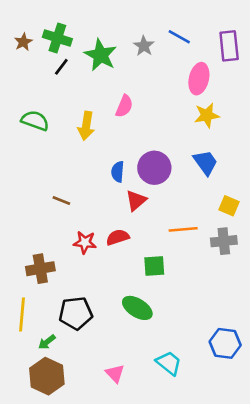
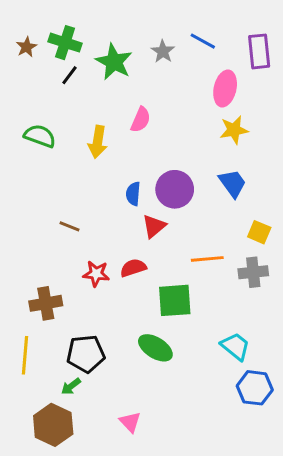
green square: (154, 266) -> (175, 300), size x1.4
green arrow: (47, 342) -> (71, 386), moved
cyan trapezoid: (169, 363) -> (235, 346), moved

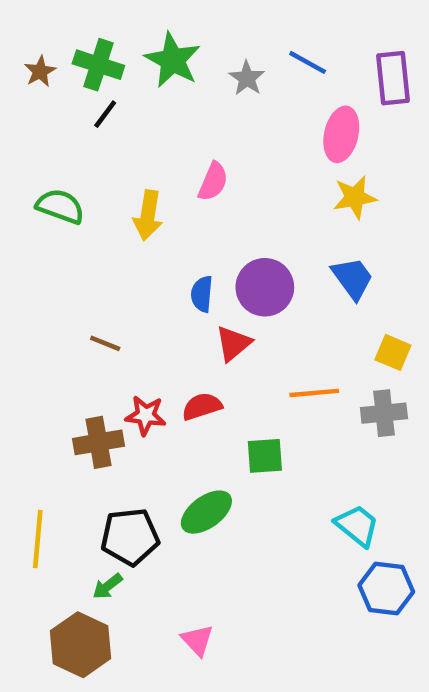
green star: (114, 62) -> (173, 60), moved
green square: (175, 300) -> (265, 456), size x0.7
brown cross: (46, 303) -> (98, 442), moved
green ellipse: (155, 348) -> (206, 512), moved, turned -68

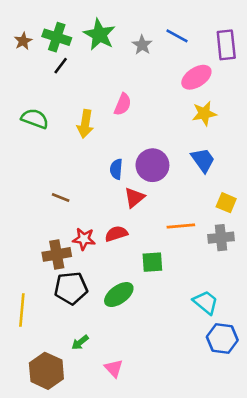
pink ellipse: (341, 134) -> (196, 77), turned 44
black pentagon: (130, 537) -> (71, 288), moved
green arrow: (107, 586) -> (80, 342), moved

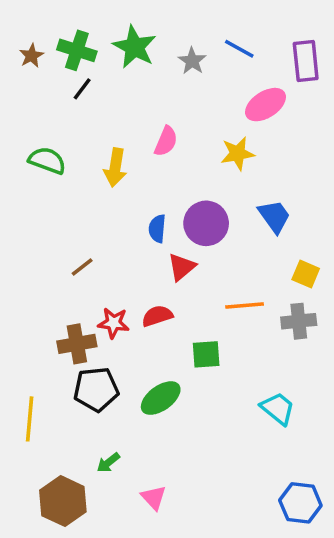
yellow star: (204, 113) -> (238, 153), moved
brown line: (61, 198) -> (82, 267), turned -60
blue hexagon: (222, 339) -> (300, 503), moved

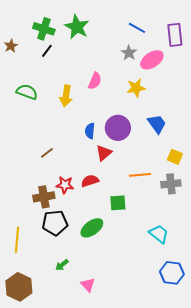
brown star: (31, 56) -> (11, 46), moved
gray star: (192, 61) -> (129, 53), moved
brown hexagon: (63, 501) -> (19, 287), moved
blue hexagon: (300, 503) -> (172, 273), moved

